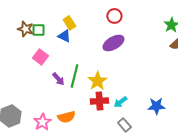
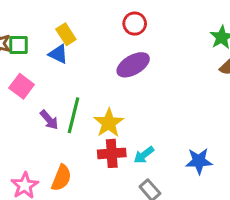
orange semicircle: (66, 117) -> (61, 178), turned -54

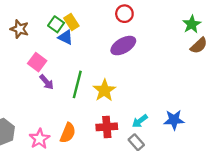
green square: (19, 45) -> (56, 24), moved, turned 35
purple arrow: (49, 120) -> (47, 82), moved
red cross: (112, 153) -> (107, 127), moved
cyan arrow: (144, 155) -> (140, 121), moved

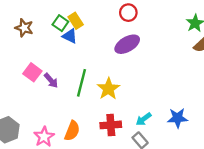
pink square: (37, 62) -> (32, 72), moved

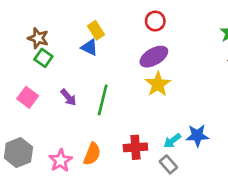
green square: (60, 23) -> (43, 58), moved
pink square: (32, 72) -> (28, 97), moved
yellow star: (108, 89) -> (158, 84), moved
blue star: (178, 118) -> (197, 135), moved

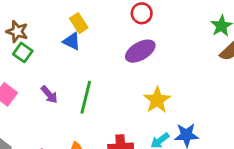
yellow star: (158, 84) -> (157, 100), moved

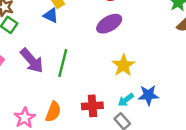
purple arrow: (49, 94) -> (32, 61), size x1.6

